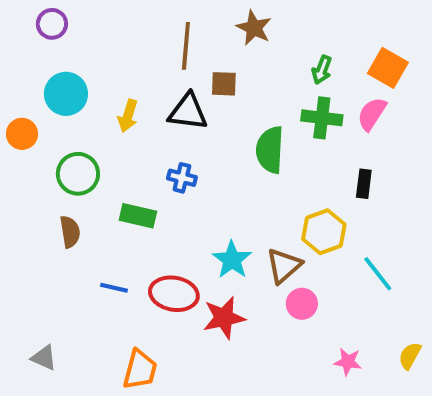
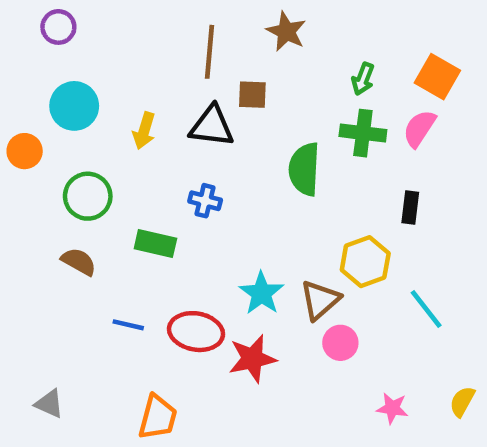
brown semicircle: (70, 232) -> (79, 262), turned -52

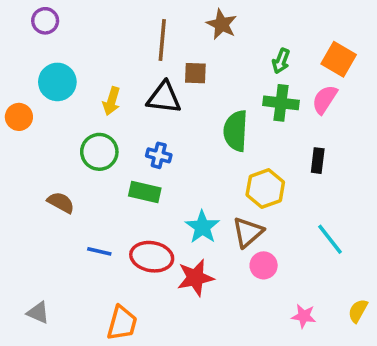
green circle: (88, 196) -> (99, 152), moved
green rectangle: (155, 244) -> (145, 192), moved
yellow hexagon: (365, 262) -> (265, 189), moved

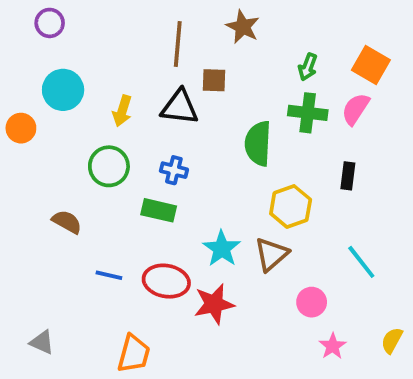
pink circle: (264, 265) -> (312, 302), moved
pink star: (304, 316) -> (333, 346), turned 30

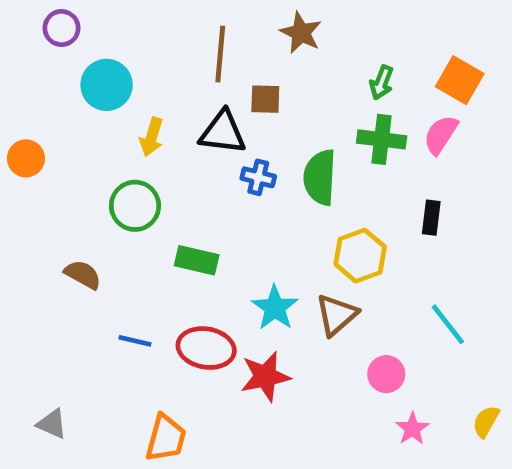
cyan circle: (63, 90) -> (107, 85), moved
blue cross: (174, 170) -> (258, 177), moved

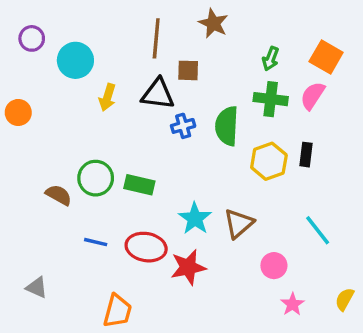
purple circle: (62, 28) -> (32, 38), moved
blue cross: (258, 177) -> (183, 126), turned -30
green circle: (135, 206) -> (96, 178), moved
yellow hexagon: (360, 256) -> (269, 161), moved
gray triangle: (52, 424) -> (37, 287), moved

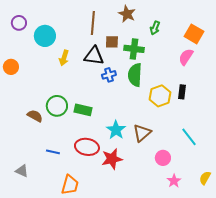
green arrow: (271, 59) -> (155, 28), moved
green cross: (271, 99) -> (134, 49), moved
blue line: (96, 242) -> (53, 152), moved

